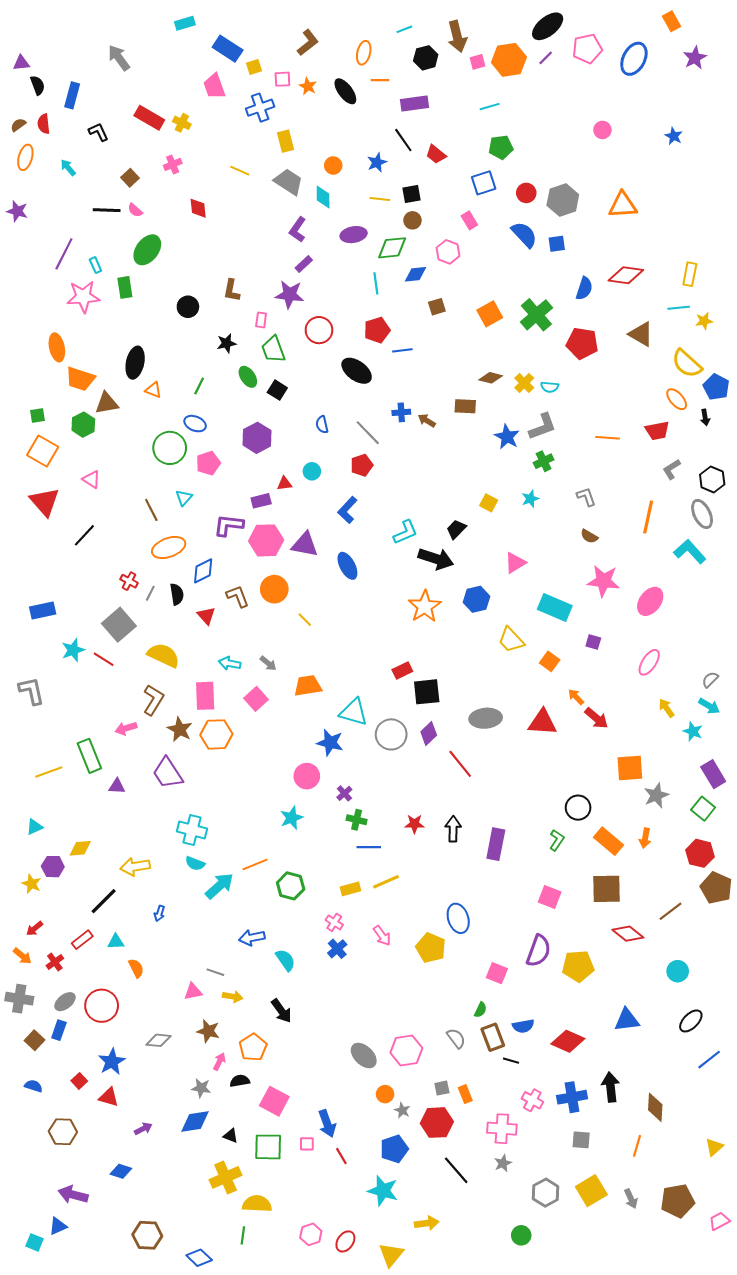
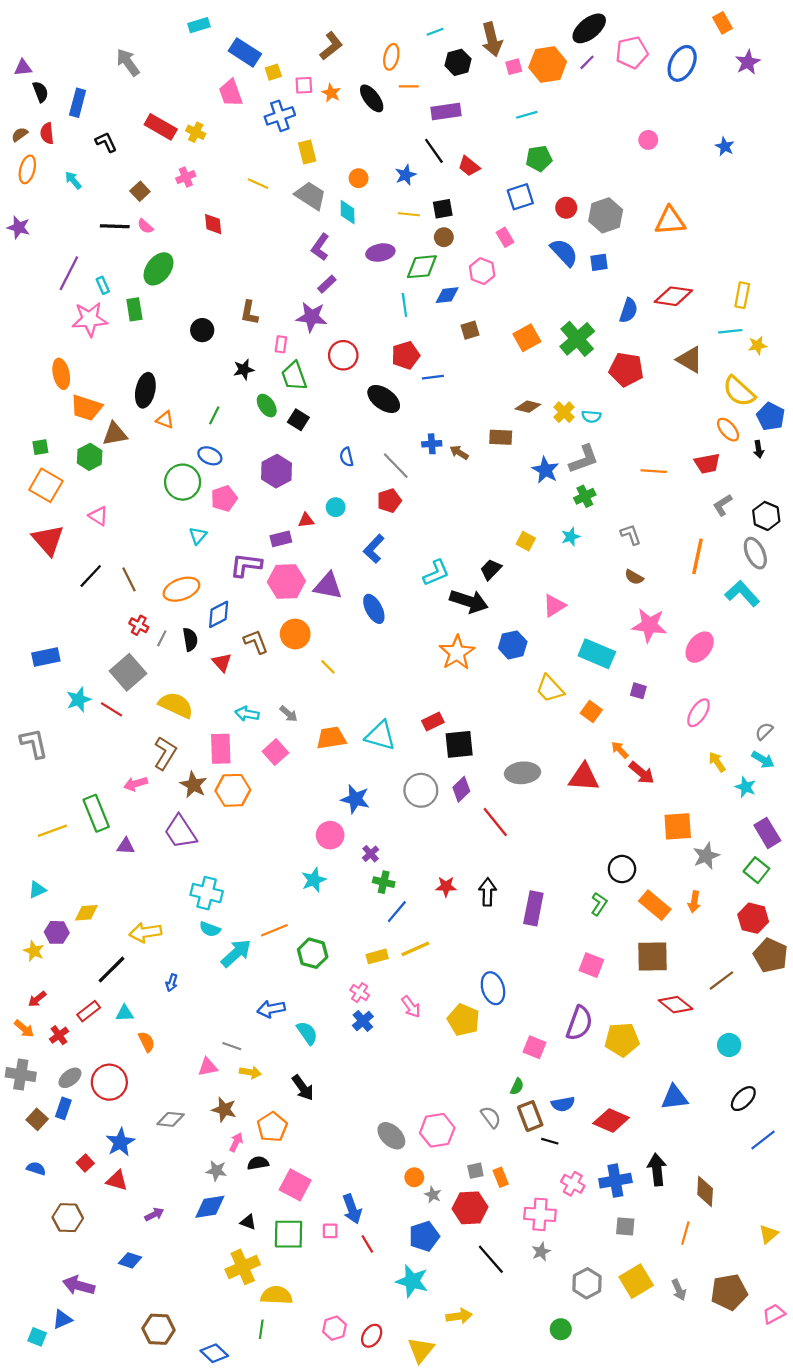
brown line: (151, 510) -> (129, 579), moved
cyan triangle: (354, 712) -> (380, 736), moved
blue line: (369, 847) -> (397, 912), turned -50

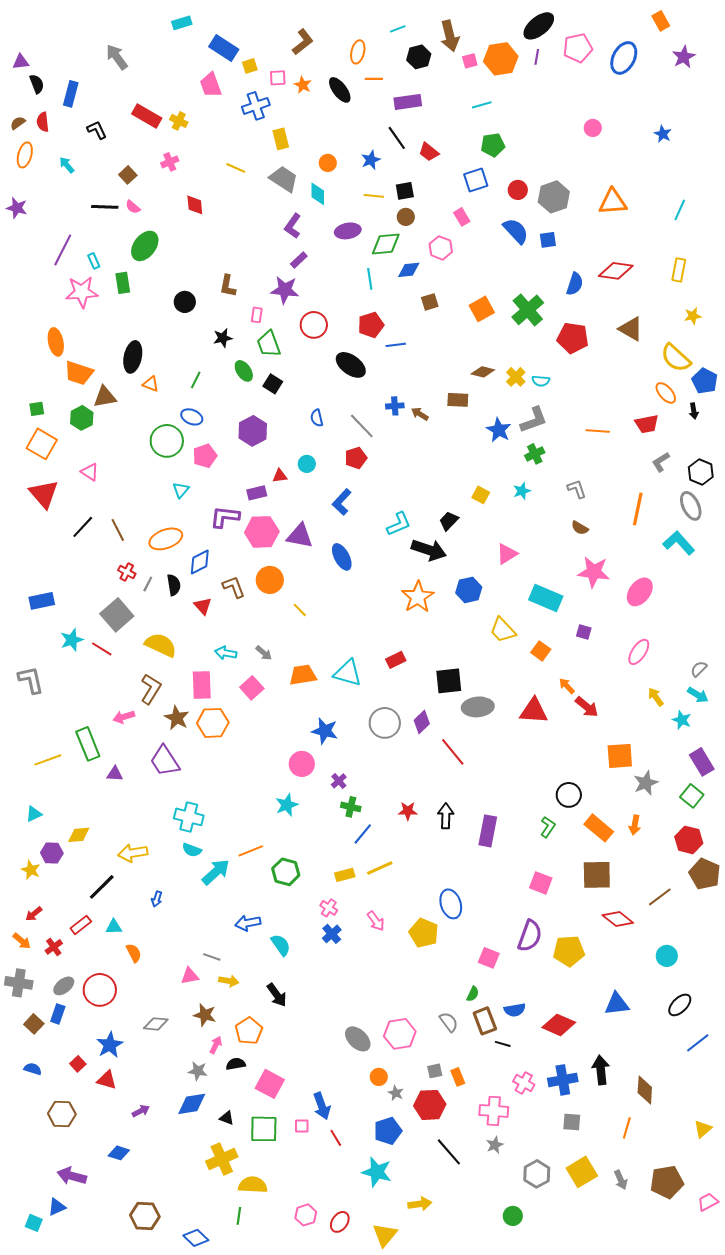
purple line: (587, 62) -> (537, 57), turned -35
cyan line: (730, 331) -> (680, 210), moved, turned -60
black square: (459, 744) -> (449, 681), moved

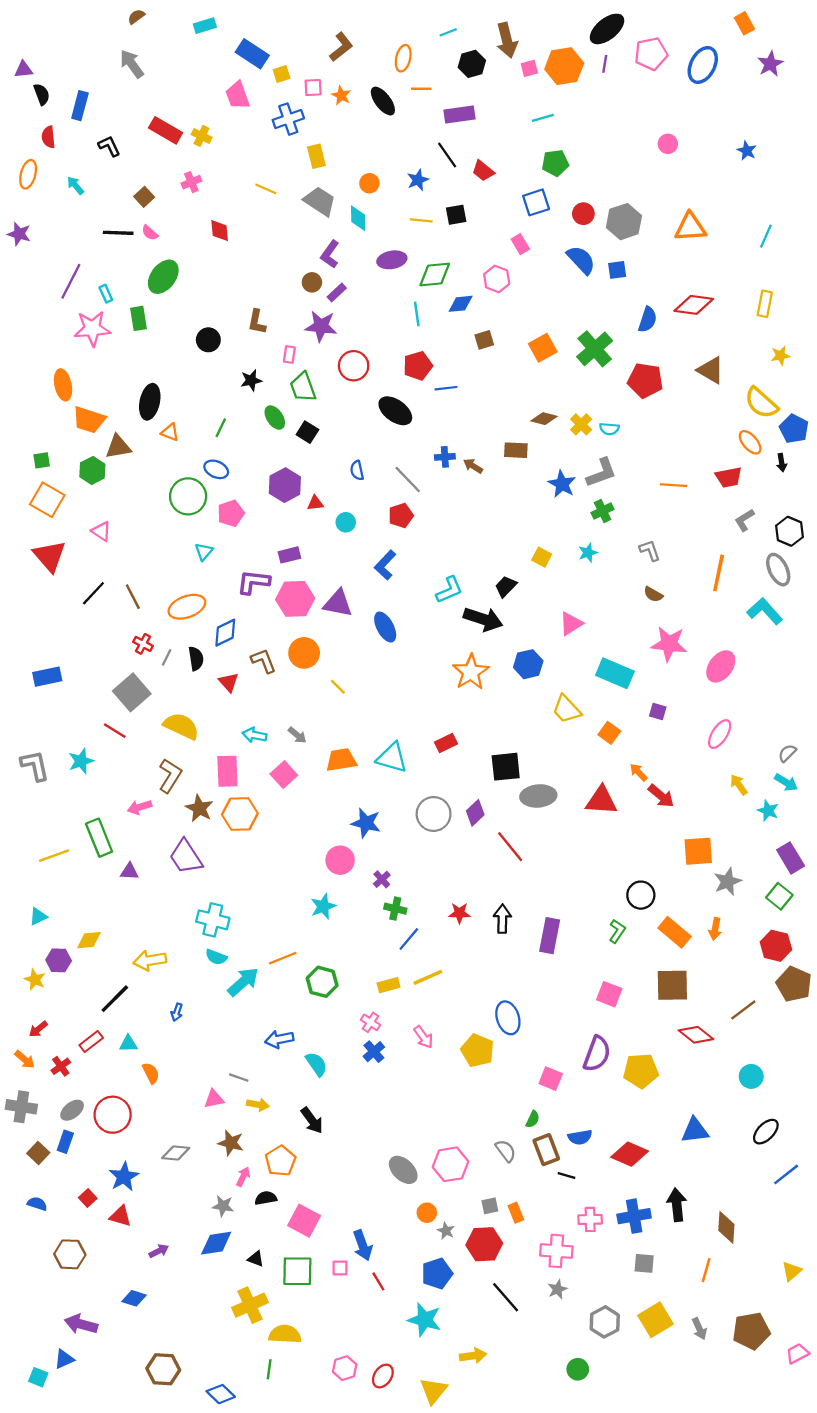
brown semicircle: (18, 123) -> (136, 17), moved
brown circle: (406, 217) -> (312, 282), moved
red triangle: (280, 476) -> (315, 503), moved
cyan star: (72, 640) -> (81, 761), moved
pink cross: (524, 1083) -> (590, 1219), turned -30

